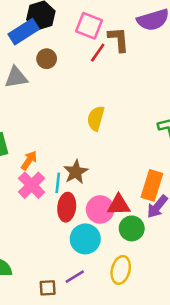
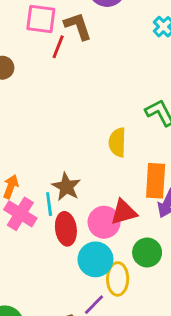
yellow semicircle: (96, 118) -> (117, 142), moved
green circle: (132, 228) -> (147, 252), moved
yellow ellipse: (121, 270) -> (118, 279), moved

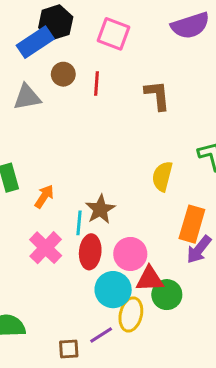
brown L-shape: (78, 26) -> (157, 95), moved
red line: (58, 47) -> (97, 83), moved, turned -30
red triangle: (124, 212) -> (150, 279), moved
pink cross: (20, 214) -> (46, 248), moved

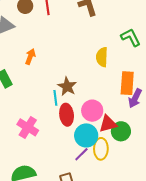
orange arrow: (44, 196) -> (30, 57), moved
pink cross: (46, 248) -> (28, 127), moved
purple line: (101, 335) -> (81, 154), moved

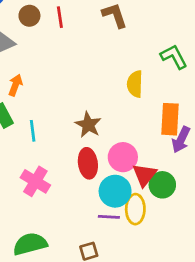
orange arrow: (30, 57) -> (15, 85), moved
cyan line: (55, 98) -> (33, 131), moved
red triangle: (108, 124) -> (144, 175), turned -36
purple line: (81, 154) -> (109, 217), turned 49

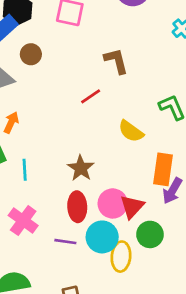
red line: (60, 17) -> (91, 96), moved, turned 60
yellow semicircle: (135, 84) -> (131, 131), turned -60
red triangle: (144, 175) -> (132, 207), moved
purple line: (109, 217) -> (65, 242), moved

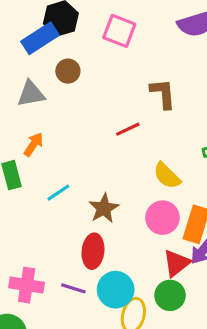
cyan line: (25, 170) -> (58, 193), moved, turned 50
pink circle: (113, 203) -> (162, 218), moved
red triangle: (132, 207) -> (177, 263), moved
pink cross: (23, 221) -> (27, 285), moved, turned -36

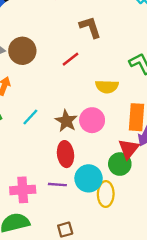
brown circle: (68, 71) -> (22, 51), moved, size x1.5
yellow semicircle: (167, 176) -> (107, 87), turned -30
pink circle: (162, 218) -> (92, 120), moved
green circle: (170, 295) -> (120, 164), moved

